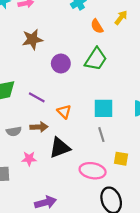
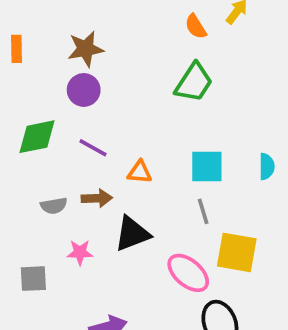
purple circle: (61, 63) -> (84, 90), moved
orange triangle: (64, 112) -> (140, 172), turned -40
yellow square: (121, 159) -> (237, 252), size x1.6
pink ellipse: (93, 171) -> (188, 273), turned 30

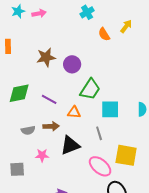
brown star: (86, 49) -> (46, 57), moved
green trapezoid: (194, 83) -> (90, 89), moved
purple circle: (84, 90) -> (72, 64), moved
gray line: (203, 211) -> (99, 133), moved

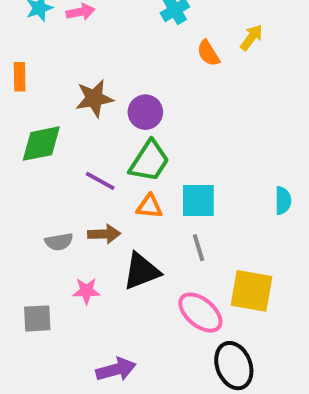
green trapezoid: (90, 89) -> (149, 161), moved
green diamond: (19, 93) -> (41, 144), moved
cyan square: (110, 109) -> (198, 201), moved

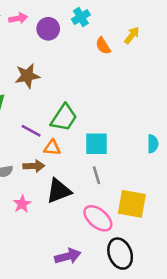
purple circle: (145, 112) -> (48, 29), moved
orange triangle: (149, 206) -> (52, 148), moved
pink star: (86, 291) -> (22, 204), turned -30
purple arrow: (116, 369) -> (68, 256), moved

